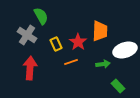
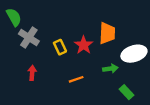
green semicircle: (41, 16) -> (14, 17), moved
orange line: (71, 62) -> (76, 79), moved
red arrow: (30, 68) -> (32, 73), size x0.6

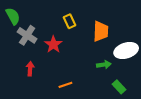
red star: (84, 45) -> (53, 44), moved
yellow rectangle: (60, 47) -> (69, 21), moved
orange line: (76, 79) -> (65, 85), moved

